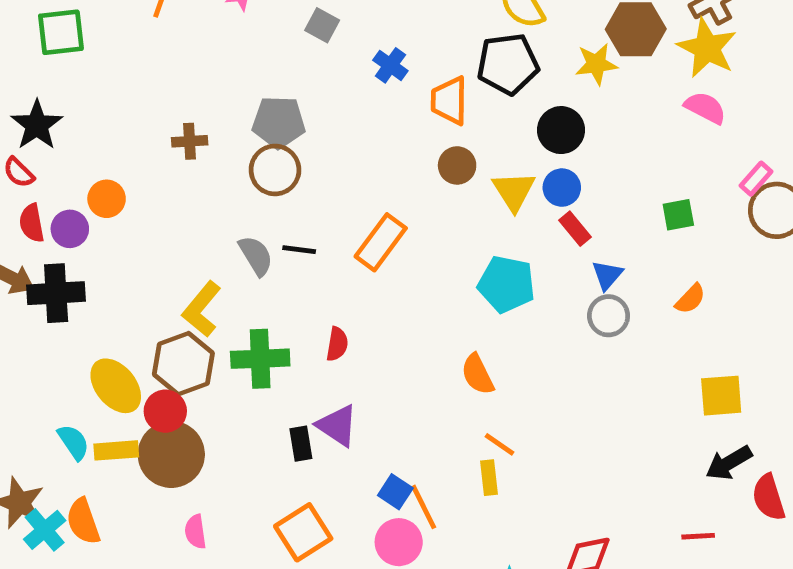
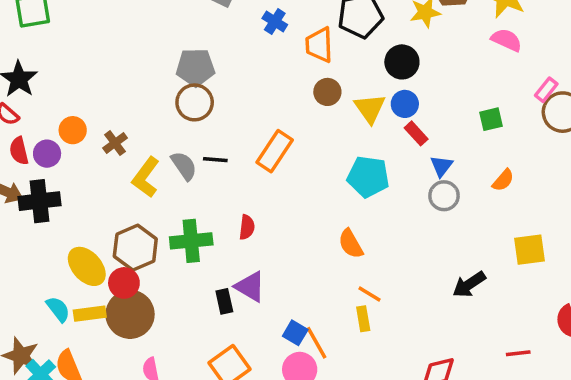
brown cross: (190, 141) -> (115, 143), moved, turned -30
yellow L-shape: (202, 309) -> (146, 177), moved
black arrow: (729, 463) -> (469, 284), moved

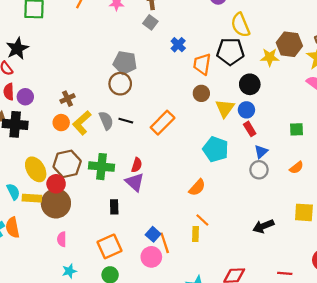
orange circle: (73, 130) -> (61, 123), moved
orange semicircle: (351, 244) -> (197, 187), turned -120
purple triangle: (250, 287) -> (135, 182), moved

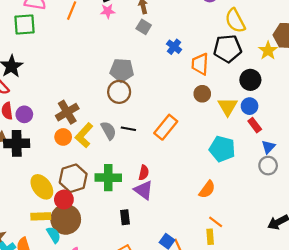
yellow star: (270, 57) -> (268, 50), turned -30
brown cross: (67, 99) -> (67, 112), size x1.5
cyan semicircle: (13, 192) -> (54, 235), moved

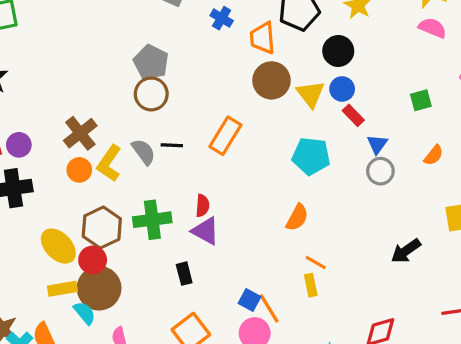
gray pentagon: (122, 70) -> (151, 62), turned 30
brown circle: (202, 94) -> (271, 80), size x1.5

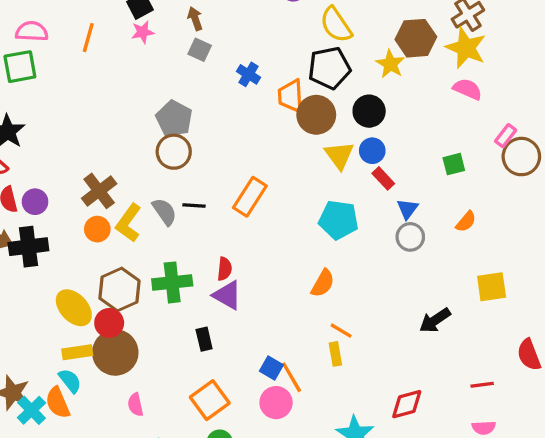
brown circle: (271, 80) -> (316, 115), moved
cyan semicircle: (85, 313) -> (70, 381), moved

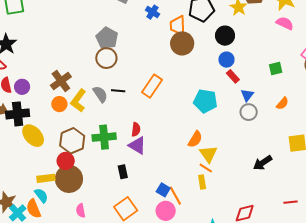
brown circle: (316, 115) -> (182, 43), moved
yellow triangle: (339, 155) -> (208, 154), moved
yellow ellipse: (74, 308) -> (33, 136), moved

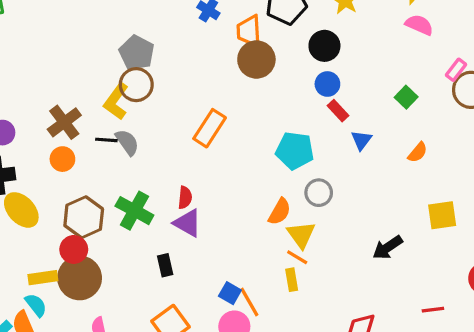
green square: (276, 69) -> (406, 97), turned -32
black line: (118, 91) -> (106, 140), moved
yellow L-shape: (78, 101) -> (116, 101), moved
gray circle: (249, 112) -> (319, 193), moved
green cross: (104, 137) -> (134, 211), turned 35

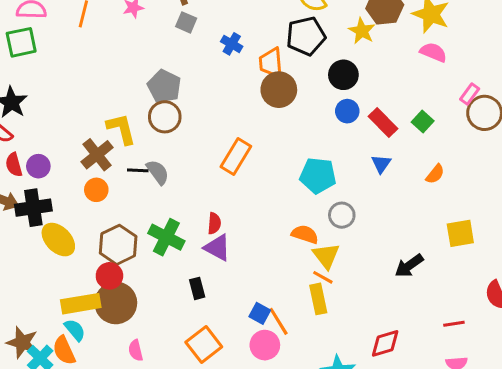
yellow L-shape: (116, 101) -> (121, 129), moved, turned 132
red rectangle: (338, 111) -> (383, 123), moved, size x1.4
orange semicircle: (280, 212) -> (305, 234), turned -100
yellow rectangle: (43, 278) -> (81, 304), size x1.4
yellow rectangle: (292, 280) -> (318, 299), size x1.4

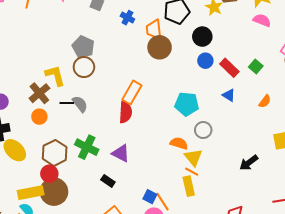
blue triangle: (381, 164) -> (229, 95), turned -32
red semicircle: (214, 223) -> (125, 112), moved, size x1.5
black rectangle: (197, 288) -> (108, 181), turned -40

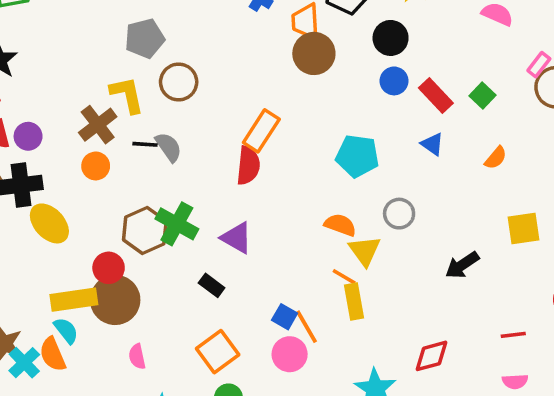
gray pentagon: (83, 47) -> (145, 38), moved, turned 30
gray circle: (203, 130) -> (399, 214), moved
brown hexagon: (55, 153) -> (145, 231), moved
orange line: (192, 172) -> (344, 277), moved

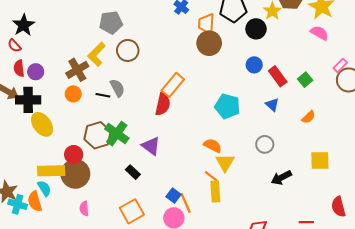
black circle: (391, 38) -> (256, 29), moved
yellow L-shape: (127, 95) -> (97, 54), turned -130
black line: (145, 144) -> (103, 95), moved
gray circle: (399, 214) -> (265, 144), moved
cyan cross: (24, 363) -> (18, 204), turned -36

